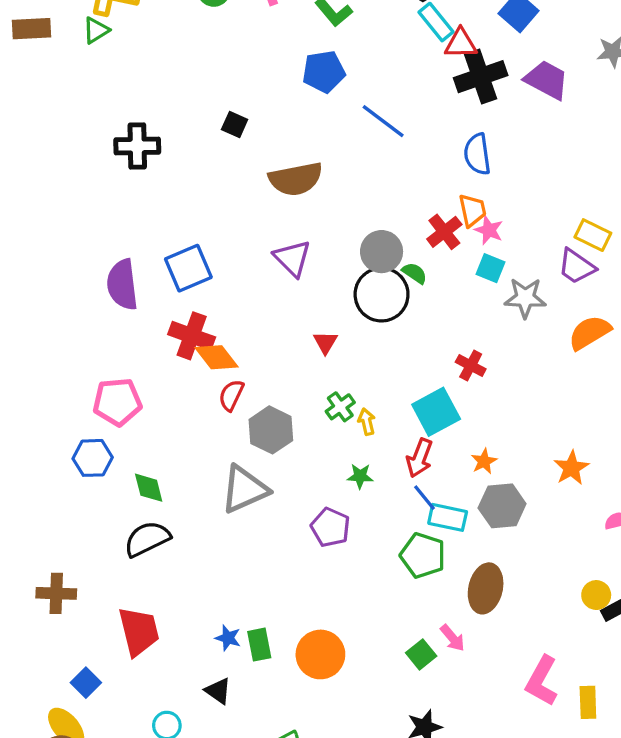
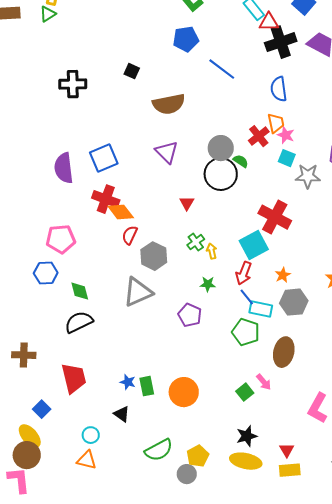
red cross: (471, 366) -> (275, 217), size x1.8

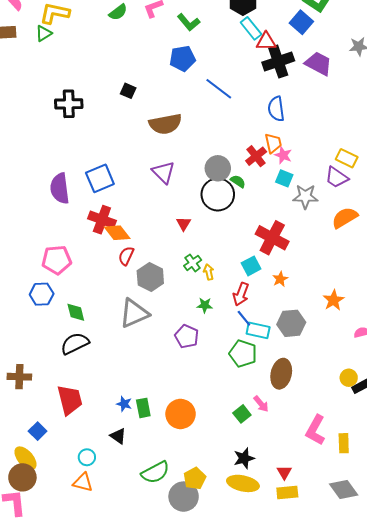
cyan square: (254, 245) -> (251, 266), size x0.7
orange star: (283, 275) -> (280, 279), moved
gray circle: (187, 474) -> (184, 497), size x1.5

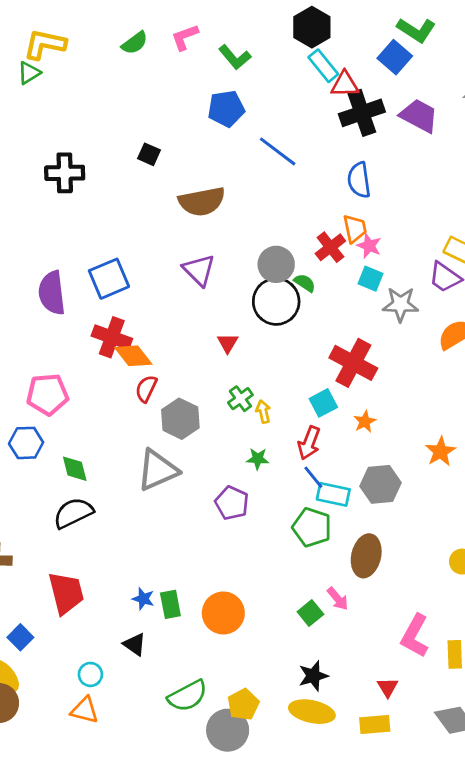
red triangle: (284, 472) -> (388, 687), moved

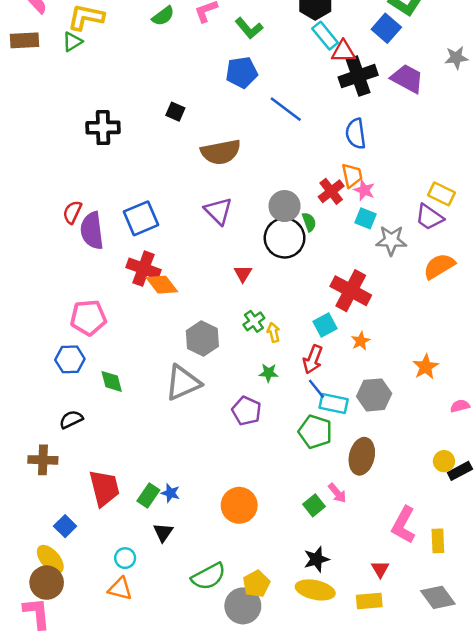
green semicircle: (305, 283) -> (309, 222), turned 36
red semicircle: (146, 389) -> (72, 212), moved
black semicircle: (73, 513) -> (71, 419), moved, size x0.7
green rectangle: (170, 604) -> (148, 495), moved, turned 45
black triangle: (135, 644) -> (163, 532), turned 30

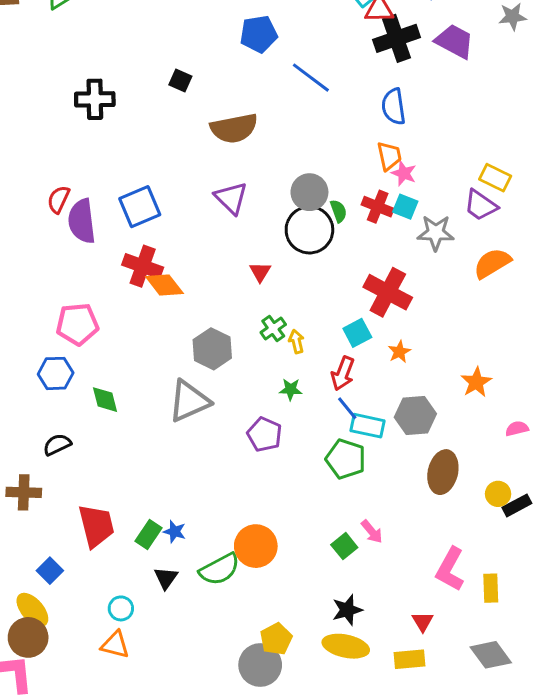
red cross: (331, 191) -> (378, 207), moved, turned -30
brown ellipse: (362, 456) -> (443, 472), moved
green semicircle: (209, 576) -> (220, 569), moved

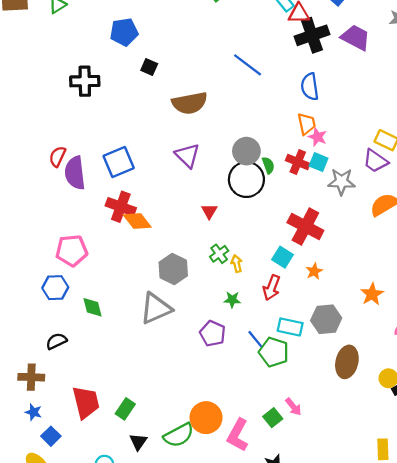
blue pentagon: (259, 34) -> (124, 32), moved
cyan square: (357, 333) -> (282, 257), turned -30
blue line: (347, 408) -> (255, 339), moved
blue star: (175, 532) -> (33, 412), moved
pink L-shape: (450, 569) -> (238, 435), moved

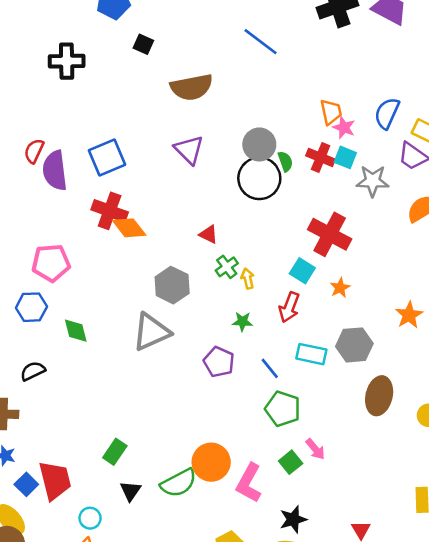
blue semicircle: (310, 87) -> (387, 113), moved, turned 32
red triangle: (209, 211) -> (209, 234), moved, turned -35
green pentagon: (274, 352) -> (283, 409), moved
red trapezoid: (86, 402) -> (55, 480), moved

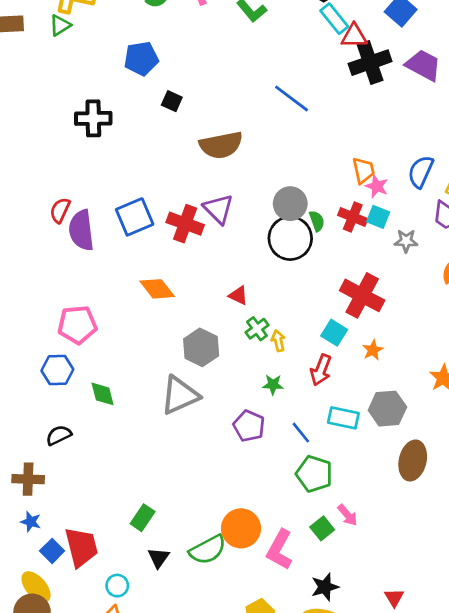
gray star: (373, 181) -> (406, 241), size x0.7
red cross: (110, 211) -> (185, 224), moved

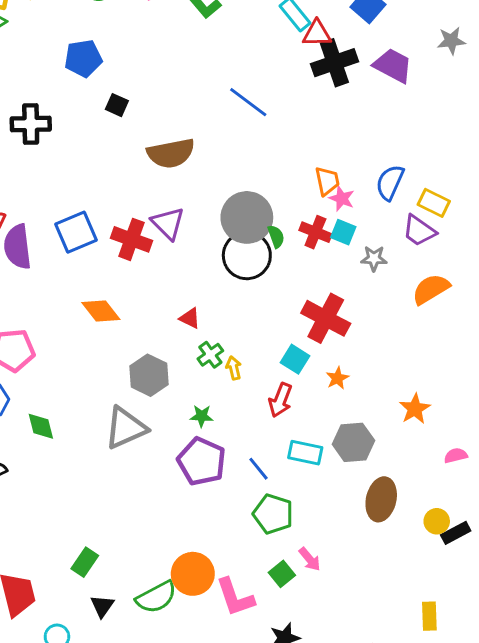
gray circle: (290, 204) -> (247, 217), size x1.4
green star: (273, 385) -> (202, 416), moved
purple pentagon: (249, 426) -> (202, 461), size x1.4
pink L-shape: (280, 550) -> (235, 597), turned -48

